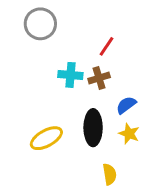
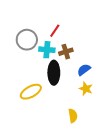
gray circle: (40, 24) -> (27, 40), moved
red line: (107, 46) -> (55, 31), moved
black ellipse: (93, 128) -> (54, 73), moved

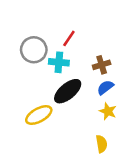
brown cross: (66, 52) -> (102, 65), moved
black ellipse: (54, 73) -> (68, 91), turned 50
yellow semicircle: (73, 116) -> (102, 144), moved

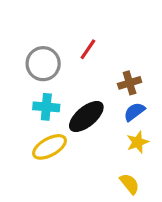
cyan cross: (59, 62) -> (46, 107), moved
yellow star: (108, 111) -> (138, 142), turned 30
yellow semicircle: (102, 144) -> (130, 184), turned -30

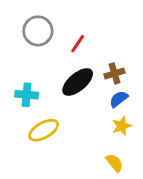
gray circle: (43, 64) -> (38, 31), moved
cyan cross: (46, 107) -> (27, 95), moved
black ellipse: (86, 117) -> (78, 82), moved

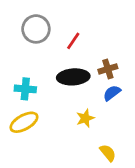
black ellipse: (78, 82) -> (73, 77), turned 36
yellow star: (122, 126) -> (85, 118), moved
yellow ellipse: (44, 130) -> (24, 122), moved

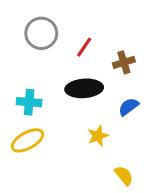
brown cross: (108, 69) -> (124, 62), moved

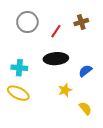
brown cross: (124, 62) -> (81, 22), moved
yellow ellipse: (27, 140) -> (18, 93), turned 55
yellow semicircle: (124, 176) -> (85, 108), moved

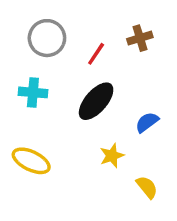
black ellipse: (56, 59) -> (96, 101), turned -45
cyan cross: (19, 68) -> (33, 92), moved

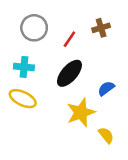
yellow star: (112, 156) -> (81, 112), size x1.6
yellow ellipse: (31, 161) -> (23, 99), moved

